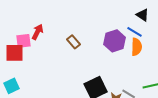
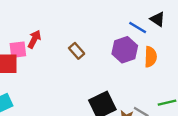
blue line: (135, 32) -> (138, 27), moved

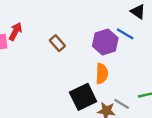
blue line: (138, 27) -> (125, 34), moved
orange semicircle: (151, 57) -> (102, 74), moved

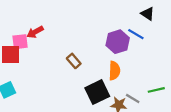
red arrow: (15, 31) -> (35, 32), turned -147
brown rectangle: (57, 43) -> (74, 61), moved

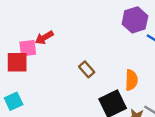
purple hexagon: (118, 42) -> (135, 20), moved

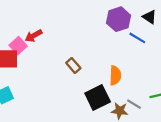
pink square: (28, 48) -> (18, 46), turned -35

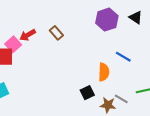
blue line: (137, 38) -> (123, 57), moved
brown rectangle: (73, 66) -> (56, 33), moved
black square: (98, 98) -> (87, 93), size x0.6

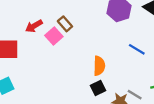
pink square: (13, 44) -> (54, 36), moved
orange semicircle: (104, 72) -> (99, 66), moved

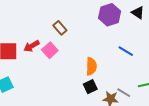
red arrow: (34, 26) -> (32, 46), moved
pink square: (54, 36) -> (50, 50), moved

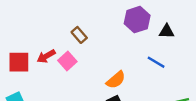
black triangle: (138, 13) -> (167, 31), moved, turned -32
orange semicircle: (91, 66) -> (116, 80), turned 48

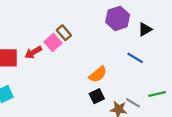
black triangle: (167, 31) -> (145, 29), turned -32
pink square: (67, 61) -> (53, 43), moved

